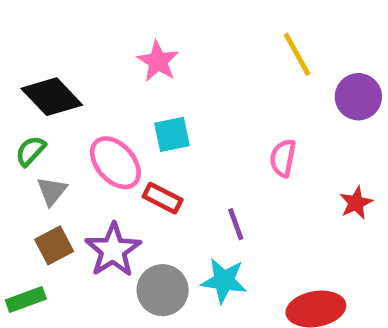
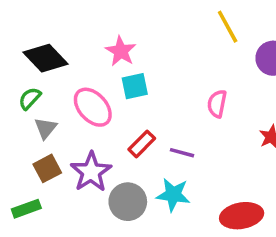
pink star: (158, 61) -> (121, 51), moved
red rectangle: (163, 198) -> (142, 144), moved, turned -72
purple line: (236, 224) -> (182, 153), turned -55

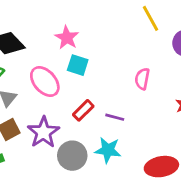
cyan square: (135, 86) -> (78, 65), turned 30

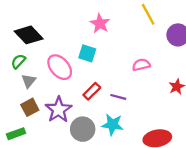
pink star: (67, 38) -> (100, 23), moved
pink semicircle: (142, 79) -> (141, 65), turned 66

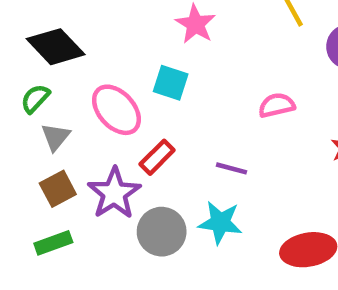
red rectangle: (92, 91) -> (157, 157), moved
green rectangle: (16, 134) -> (53, 243), moved

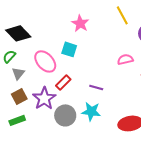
pink semicircle: (277, 105) -> (125, 59), moved

